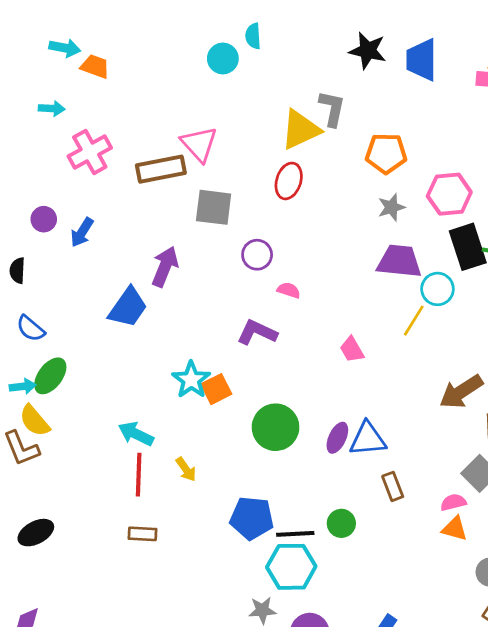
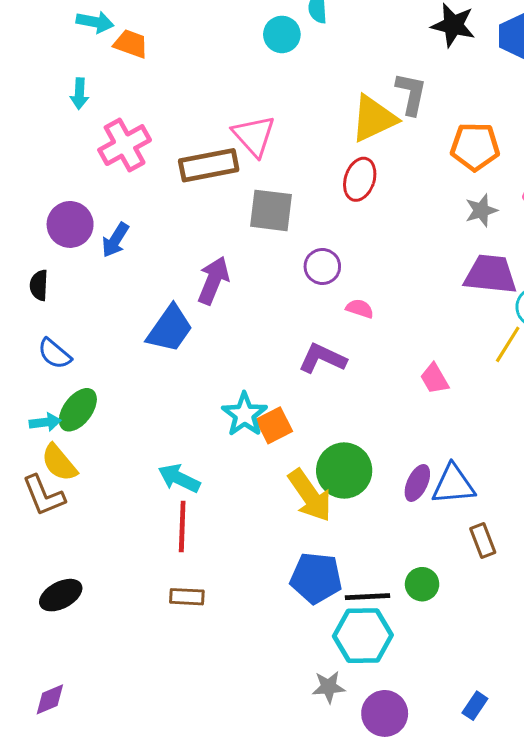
cyan arrow: (52, 109) -> (79, 94), turned 90
purple circle: (44, 219) -> (70, 224), size x1.5
yellow arrow: (186, 469) -> (310, 495), moved, size x1.8

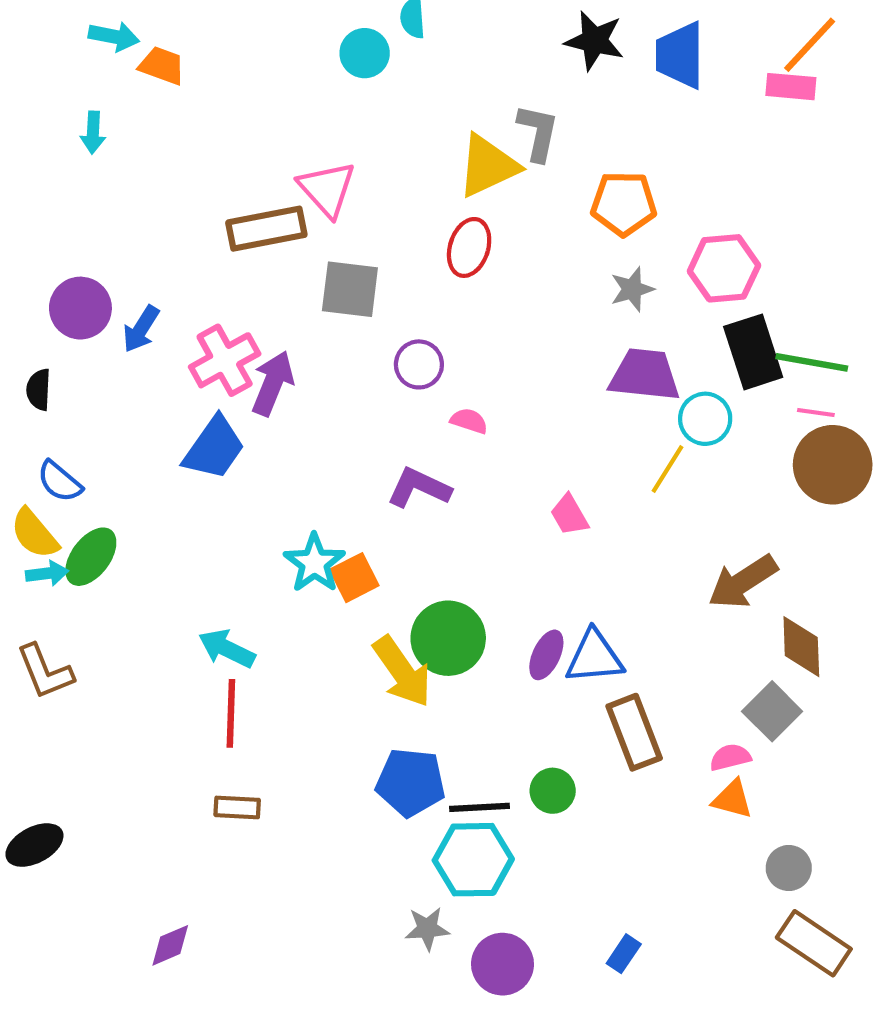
pink cross: (125, 145) -> (225, 360), moved
yellow semicircle: (59, 463) -> (34, 534), moved
brown rectangle: (483, 541) -> (634, 732), size x1.6
black ellipse: (61, 595) -> (34, 845), moved
purple diamond: (50, 699) -> (170, 945), moved

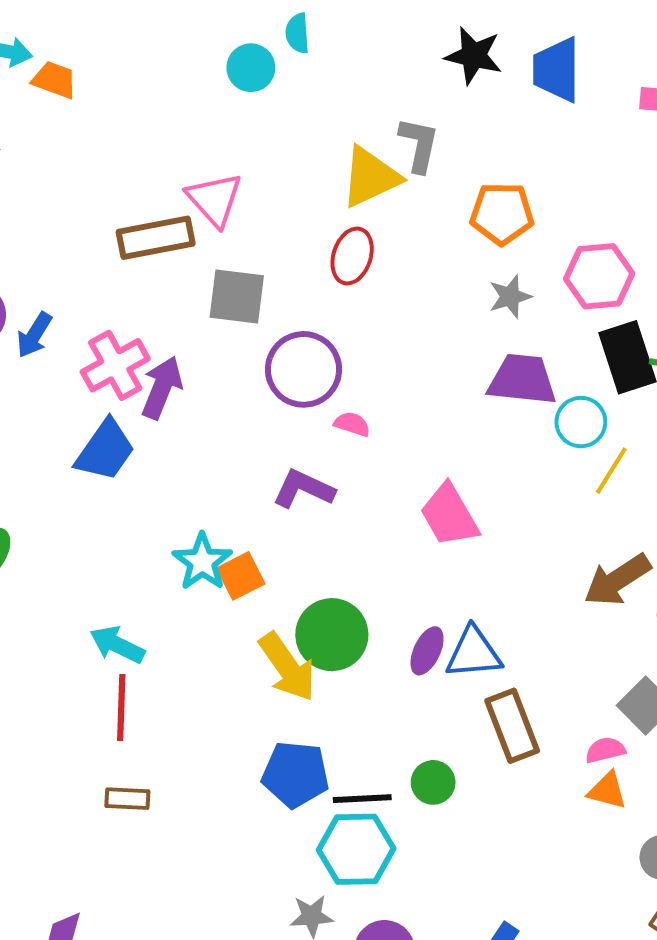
purple circle: (419, 364) -> (304, 369), size x1.6
yellow line: (668, 469) -> (611, 471), moved
pink trapezoid: (569, 515) -> (449, 515), size x1.6

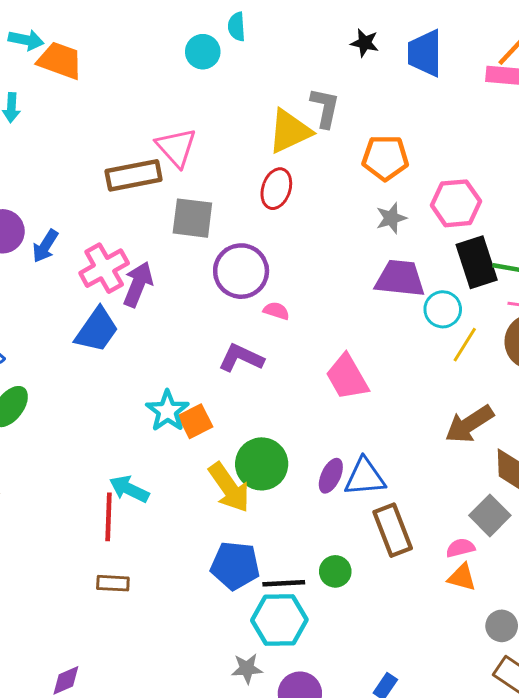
black star: (474, 56) -> (365, 43), size x0.7
orange trapezoid: (54, 80) -> (60, 61), size x1.4
cyan arrow: (117, 645) -> (129, 489), moved

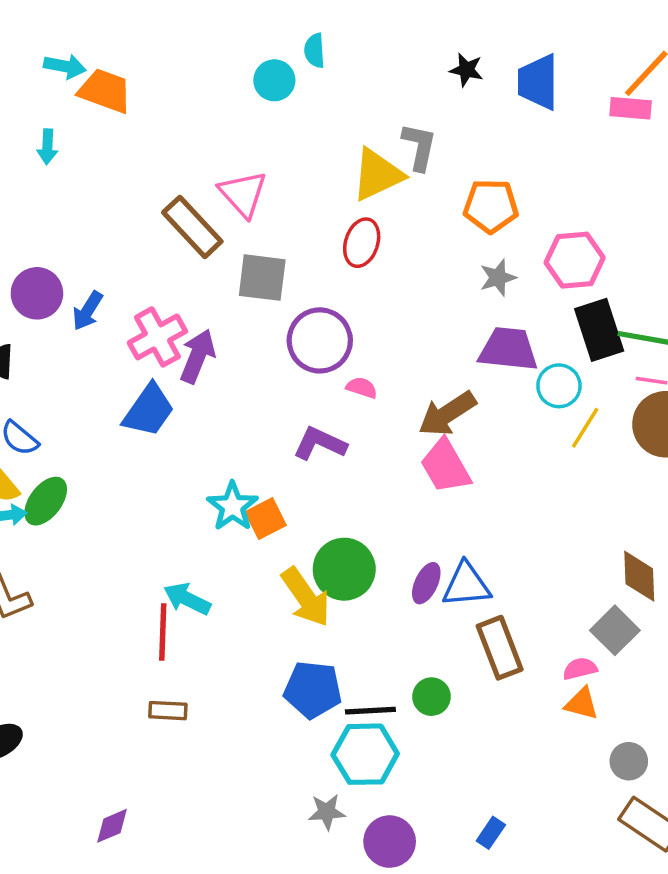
brown rectangle: (134, 175) -> (192, 227), turned 58
brown arrow: (469, 424) -> (447, 414), moved

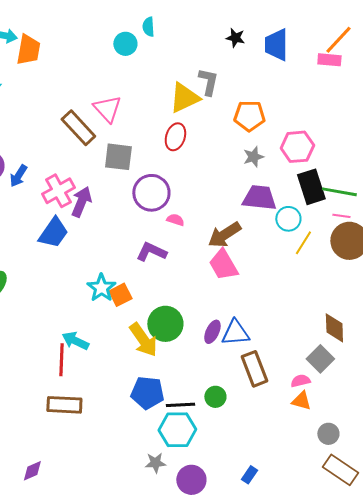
orange trapezoid: (105, 91) -> (28, 50), turned 80
brown rectangle: (168, 711) -> (64, 405), size x1.6

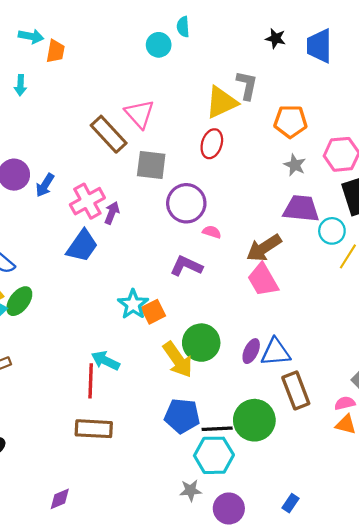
orange trapezoid: (28, 50) -> (55, 51), size x0.7
gray star: (253, 157) -> (295, 165), turned -30
purple arrow: (81, 202) -> (112, 213), size x0.7
green circle: (215, 397) -> (254, 420), size x1.8

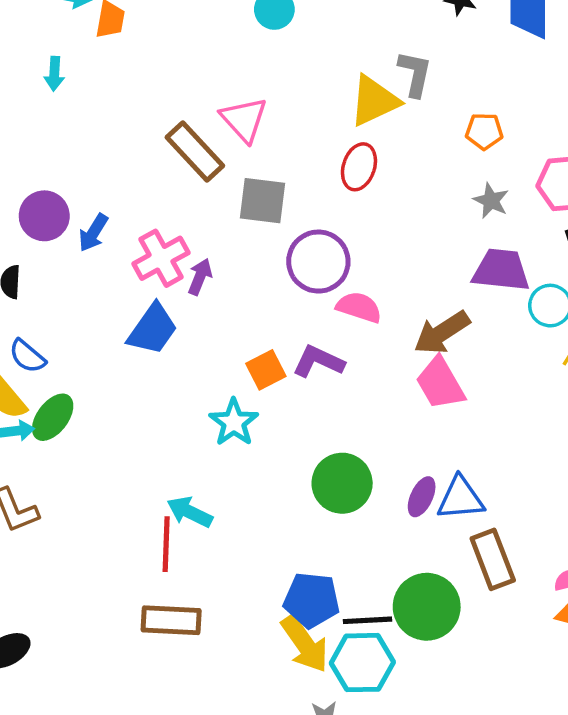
orange pentagon: (290, 121) -> (484, 131), size x0.7
pink semicircle: (212, 232) -> (359, 307), size x1.5
orange square: (153, 312) -> (266, 370), moved
yellow arrow: (178, 360) -> (305, 644), moved

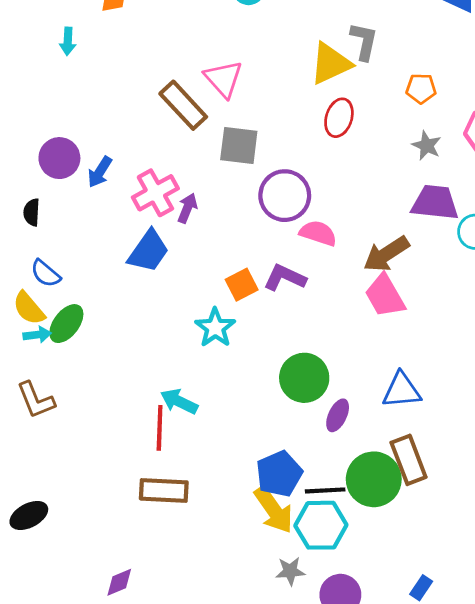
red ellipse: (359, 167) -> (339, 118), moved
purple ellipse: (422, 497) -> (338, 415), moved
brown rectangle: (493, 559) -> (409, 460), moved
blue pentagon: (312, 600) -> (279, 474), turned -30

